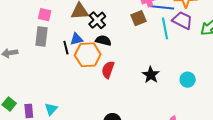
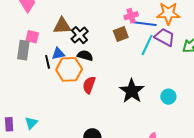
pink square: (45, 15) -> (32, 37), moved
cyan line: (165, 28) -> (147, 45), turned 35
black star: (151, 75) -> (132, 91), size x1.4

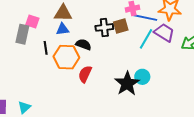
black cross: (80, 35) -> (104, 27), moved, turned 30
blue triangle: (58, 54) -> (63, 29), moved
cyan circle: (168, 97) -> (142, 77), moved

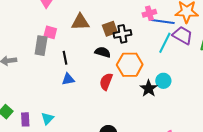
brown square: (121, 26) -> (110, 29), moved
blue triangle: (63, 29) -> (68, 79), moved
orange hexagon: (66, 57) -> (130, 65), moved
black star: (127, 84) -> (149, 88), size x0.7

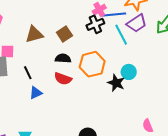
black cross: (122, 34) -> (95, 24), moved
purple trapezoid: (183, 35) -> (137, 23), turned 130
cyan line: (165, 43) -> (121, 35), turned -40
red semicircle: (106, 82) -> (63, 79), moved, turned -78

